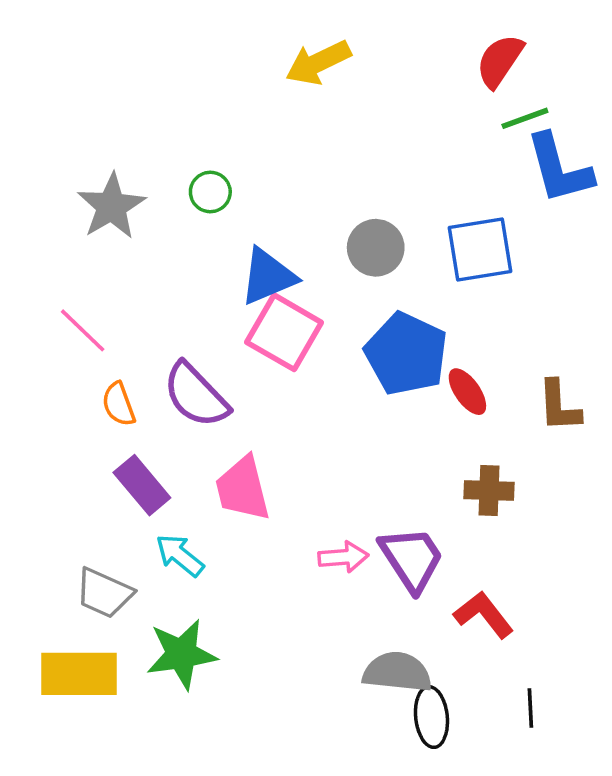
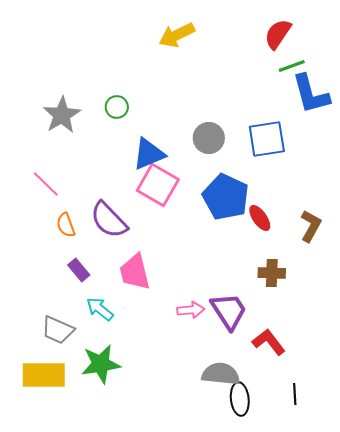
brown L-shape: (559, 406) -> (311, 226), turned -148
purple rectangle: (142, 485) -> (79, 270), size x0.7

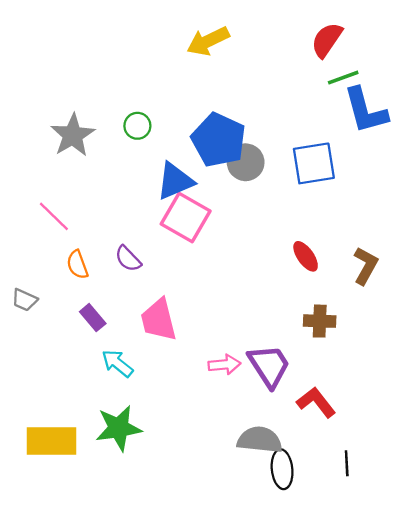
blue pentagon: (226, 197) -> (219, 140), moved
purple semicircle: (109, 220) -> (128, 259), size x0.6
gray trapezoid: (58, 330) -> (24, 300), moved, size x0.7

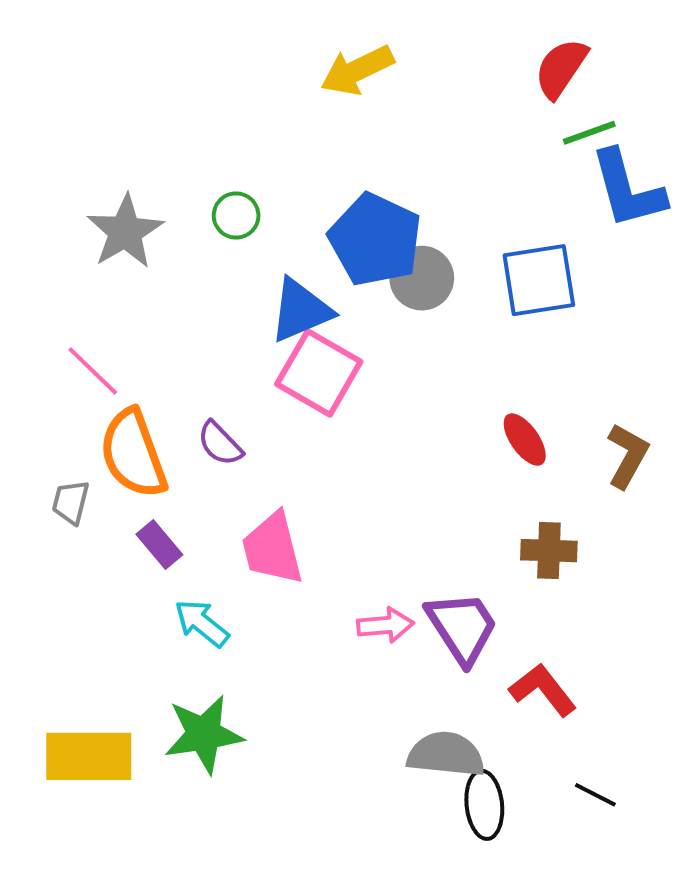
orange semicircle: (77, 265) -> (133, 454), size x1.8
gray trapezoid: (24, 300) -> (71, 502), moved, turned 80
black line: (347, 463) -> (595, 795), turned -60

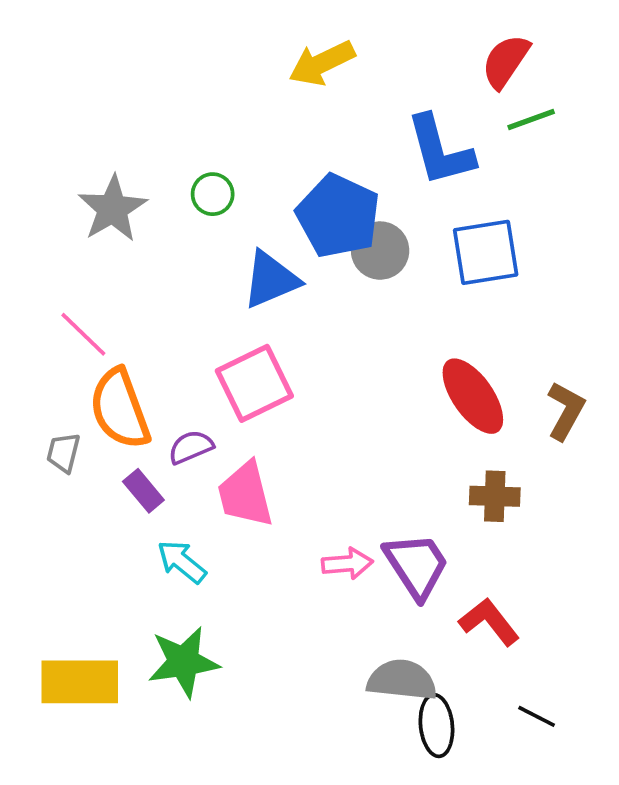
blue L-shape: (628, 189) -> (440, 150), moved
pink square: (319, 373) -> (254, 383), moved, turned 34
red ellipse: (525, 440) -> (473, 396), size x1.6
purple semicircle: (220, 444) -> (191, 447), moved, turned 111

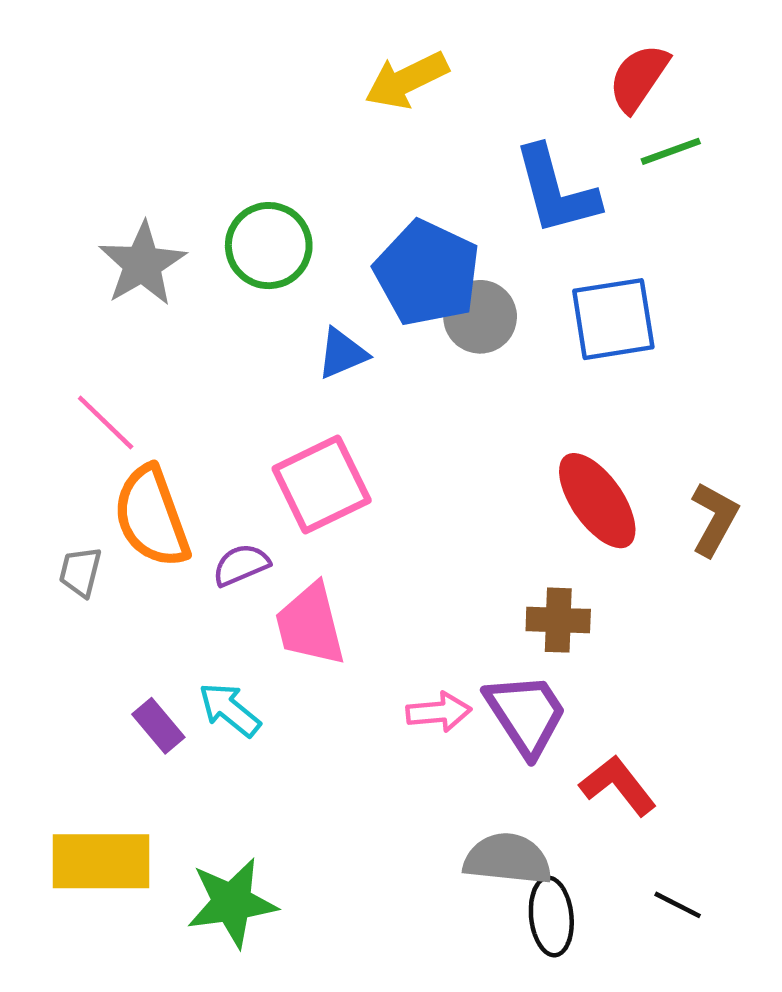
green circle: (213, 194) -> (269, 246), size x1.6
blue triangle: (271, 280) -> (342, 354), size x0.7
purple rectangle: (143, 491) -> (158, 726), moved
brown cross: (495, 496) -> (558, 620), moved
green star: (184, 662) -> (232, 903), moved

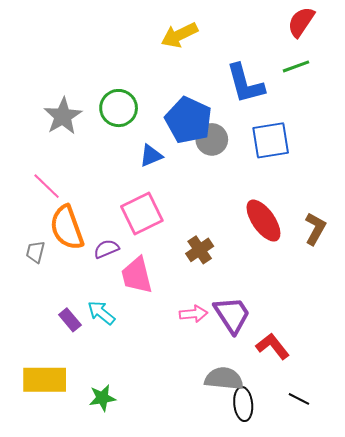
red semicircle: (639, 78) -> (301, 22), moved
brown cross: (558, 620) -> (200, 250), moved, turned -36
green star: (232, 903) -> (102, 398), size x0.7

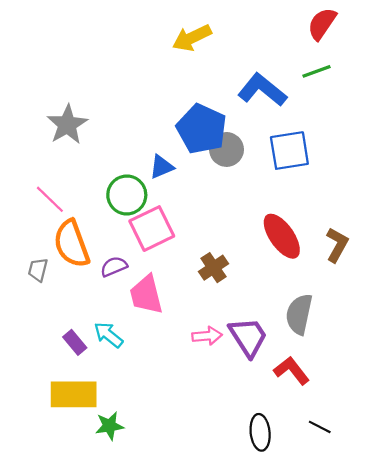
blue L-shape: (245, 84) -> (262, 90), turned 144
green circle: (119, 108) -> (127, 195), moved
gray semicircle: (224, 379) -> (299, 314), moved, turned -84
yellow rectangle: (45, 380) -> (74, 394), moved

